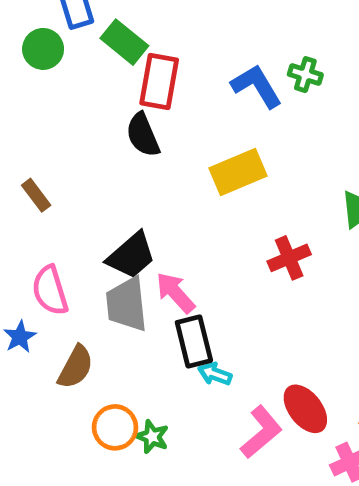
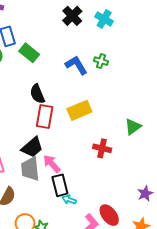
green cross: (305, 75) -> (101, 61), moved
red rectangle: (159, 81) -> (45, 116), moved
blue L-shape: (257, 86) -> (76, 65), moved
red cross: (289, 258) -> (102, 148), turned 36

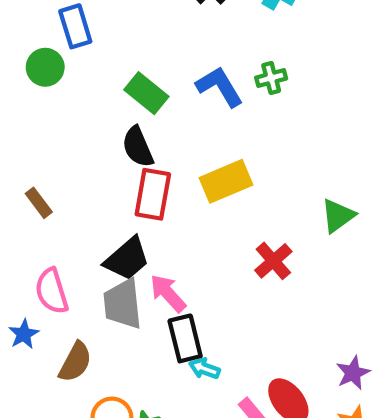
green rectangle: (29, 53) -> (146, 93), moved
green cross: (101, 61) -> (271, 78), turned -32
red cross: (102, 148) -> (273, 261), turned 36
purple star: (145, 193) -> (353, 373), moved

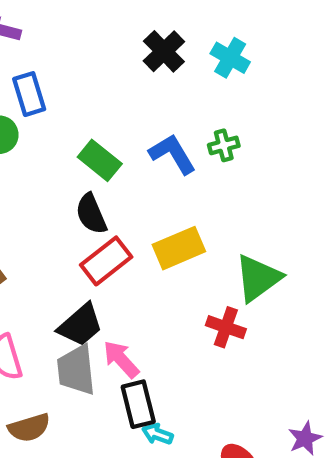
red rectangle: (153, 194) -> (106, 261), turned 42
green triangle: (338, 216) -> (258, 278), moved, size x1.4
red cross: (273, 261) -> (226, 327), turned -30
brown semicircle: (75, 362) -> (29, 428), turned 45

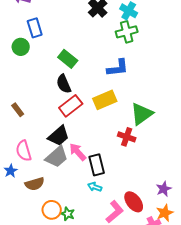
green cross: (224, 145) -> (127, 32), moved, size x1.5
blue L-shape: (172, 154) -> (118, 68), moved, turned 115
gray trapezoid: (76, 370) -> (57, 157), turned -125
black rectangle: (138, 404) -> (97, 165), moved

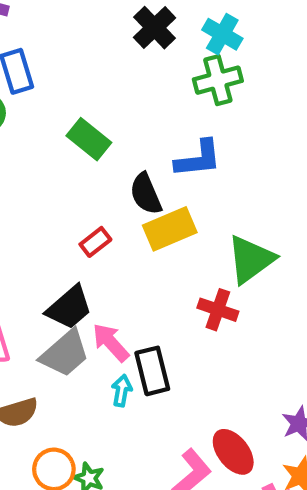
black semicircle: (64, 84) -> (146, 194), moved
red rectangle: (71, 106) -> (95, 242), size x0.6
cyan arrow: (95, 187) -> (122, 391), moved, turned 80

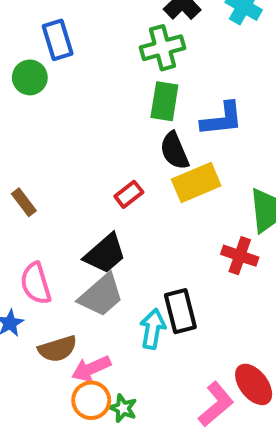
green cross: (218, 80) -> (163, 48), moved
green rectangle: (89, 139) -> (164, 101), moved, turned 60
pink arrow: (111, 343) -> (91, 369), moved, turned -72
cyan arrow: (122, 391) -> (153, 329), size x1.4

